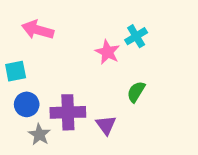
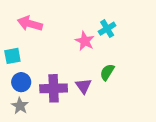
purple triangle: (106, 125) -> (83, 86), moved
gray star: (39, 135) -> (20, 106), moved

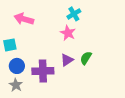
cyan cross: (107, 29) -> (74, 14), moved
purple triangle: (83, 86) -> (67, 60), moved, turned 32

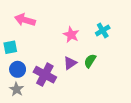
cyan cross: (74, 14) -> (103, 30), moved
purple cross: (43, 71) -> (45, 75), turned 30

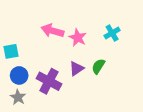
pink arrow: (25, 20) -> (52, 31), moved

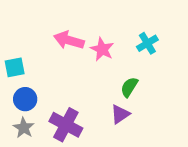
purple triangle: (77, 69) -> (120, 114), moved
purple cross: (49, 81) -> (66, 125), moved

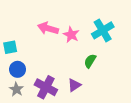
cyan cross: (147, 43) -> (103, 30), size x1.5
purple triangle: (120, 114) -> (74, 85), moved

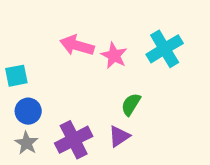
green semicircle: (90, 61) -> (131, 104), moved
purple cross: (46, 87) -> (74, 140), turned 35

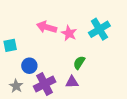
blue circle: (28, 111) -> (29, 66), moved
purple triangle: (119, 136) -> (72, 82), turned 32

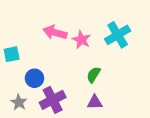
purple triangle: (72, 82) -> (95, 102), moved

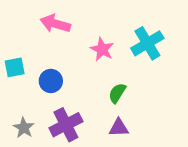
pink arrow: (55, 32) -> (55, 24), moved
blue circle: (34, 78) -> (51, 81), moved

